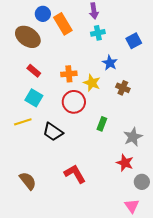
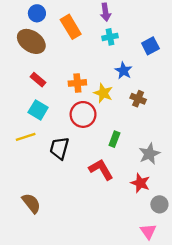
blue circle: (43, 14) -> (37, 13), moved
black trapezoid: (53, 132) -> (59, 148), turned 70
red L-shape: (75, 174) -> (101, 170), moved

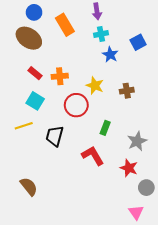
blue star: (123, 71) -> (110, 55), moved
orange cross: (77, 83) -> (60, 76), moved
brown cross: (138, 99) -> (127, 91), turned -32

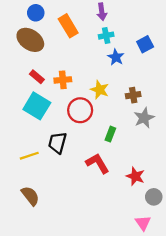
cyan square: (35, 101) -> (37, 106), size x1.4
yellow line: (24, 126) -> (29, 156), moved
gray star: (137, 141) -> (144, 118), moved

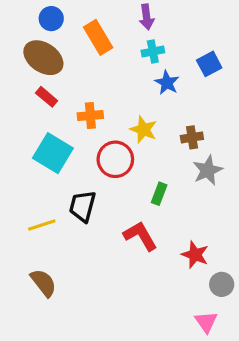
red rectangle: (37, 77) -> (47, 97), moved

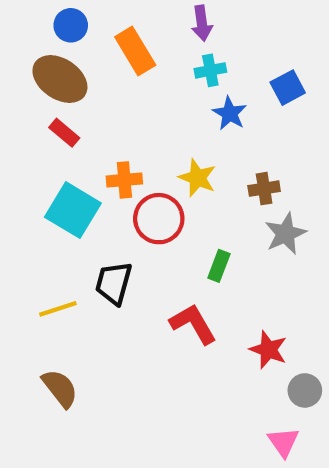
orange cross: (90, 116) -> (124, 180), moved

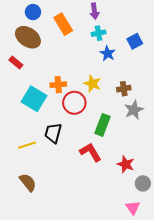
red rectangle: (64, 133) -> (16, 62), moved
green rectangle: (219, 266) -> (103, 125), size x1.5

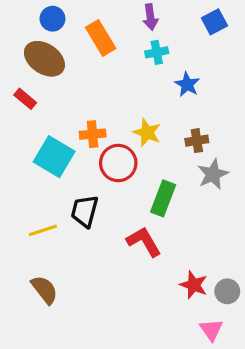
blue square: (135, 41) -> (214, 22), moved
blue star: (108, 53) -> (187, 84), moved
red star: (126, 164) -> (194, 285), moved

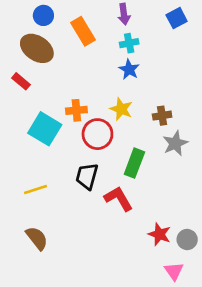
blue star: (187, 84) -> (129, 69), moved
black trapezoid: (85, 211) -> (87, 176), moved

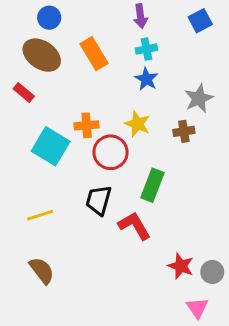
orange rectangle: (83, 31) -> (94, 54), moved
gray star: (175, 143) -> (199, 98), moved

